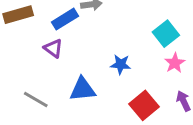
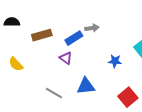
blue star: (121, 64) -> (115, 61), moved

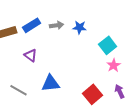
blue rectangle: (74, 38) -> (32, 25), moved
blue star: (115, 61) -> (80, 27), moved

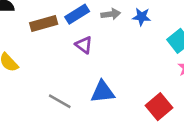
purple triangle: (31, 55) -> (84, 45), moved

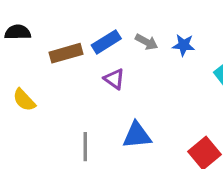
gray arrow: (111, 14) -> (147, 42), turned 36
gray line: (60, 101) -> (85, 147), turned 60

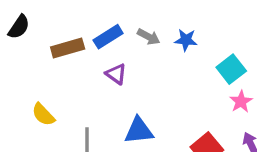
black semicircle: (18, 32) -> (19, 27), turned 125
yellow semicircle: (24, 100) -> (43, 114), moved

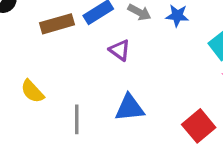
purple triangle: (116, 74) -> (120, 50), moved

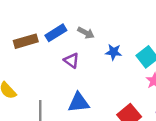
blue star: (177, 16) -> (114, 52), moved

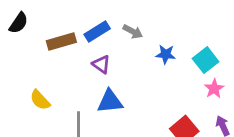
purple triangle: (71, 60) -> (101, 64), moved
blue triangle: (79, 102) -> (110, 101), moved

